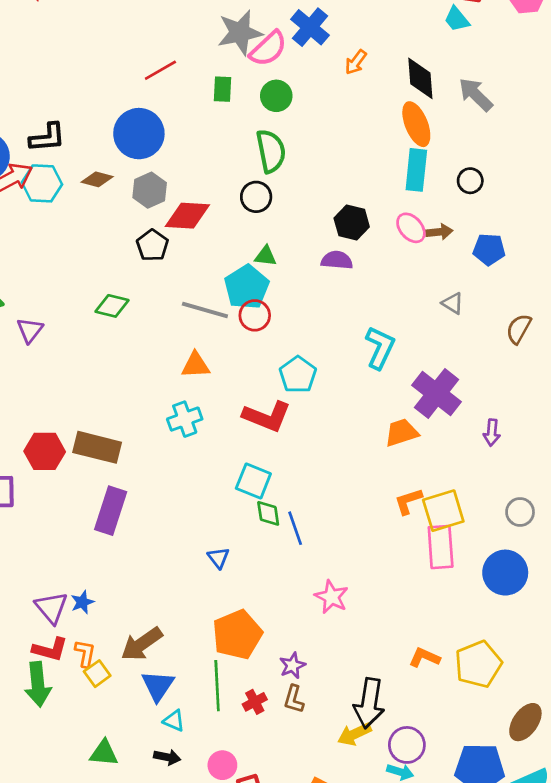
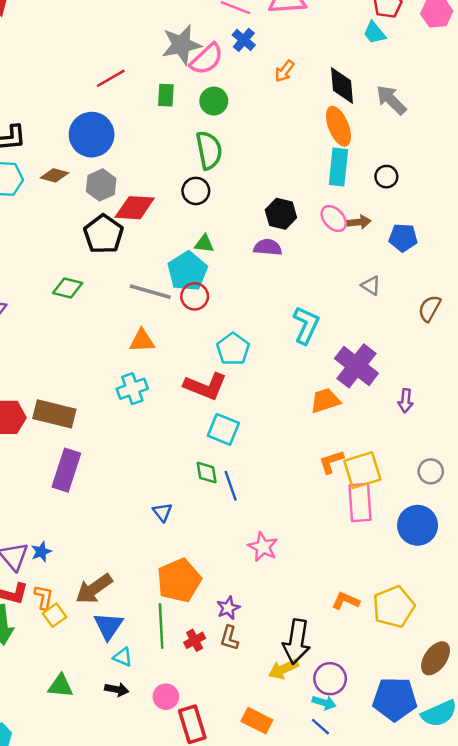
blue cross: (310, 27) -> (244, 40), size x0.7
black pentagon: (152, 245) -> (104, 234), size x1.4
cyan square: (253, 481) -> (223, 429), moved

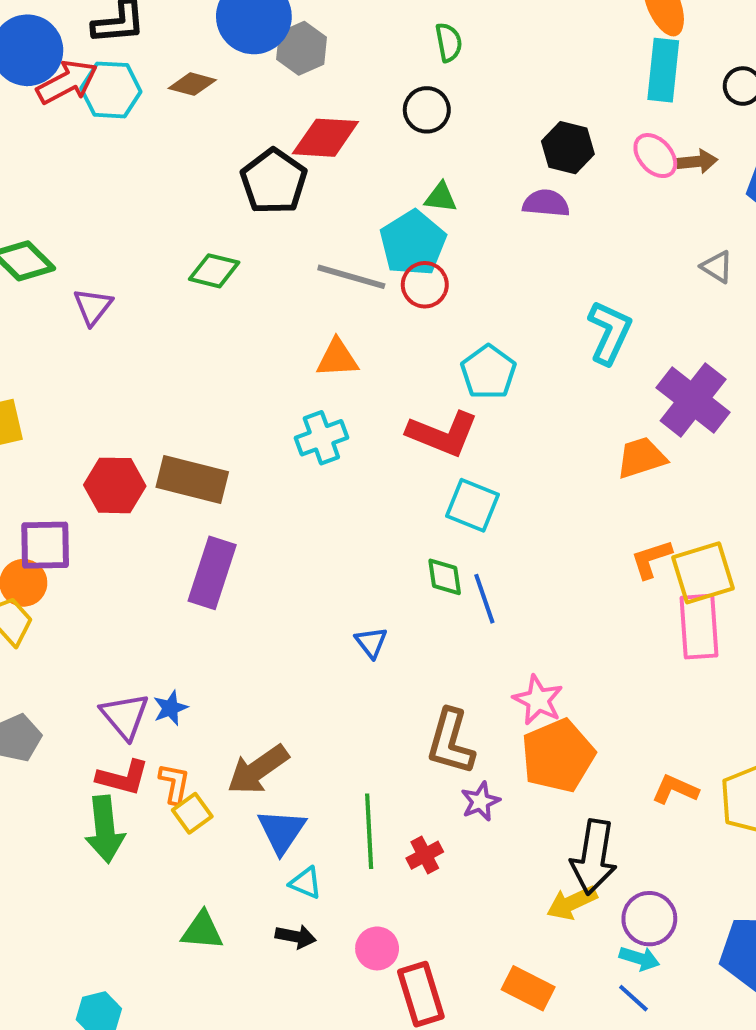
green semicircle: (209, 150) -> (449, 42), size x0.6
gray hexagon: (101, 185) -> (302, 48), moved
orange pentagon: (179, 580) -> (558, 756), moved
brown L-shape: (229, 638) -> (451, 742), moved, size x1.6

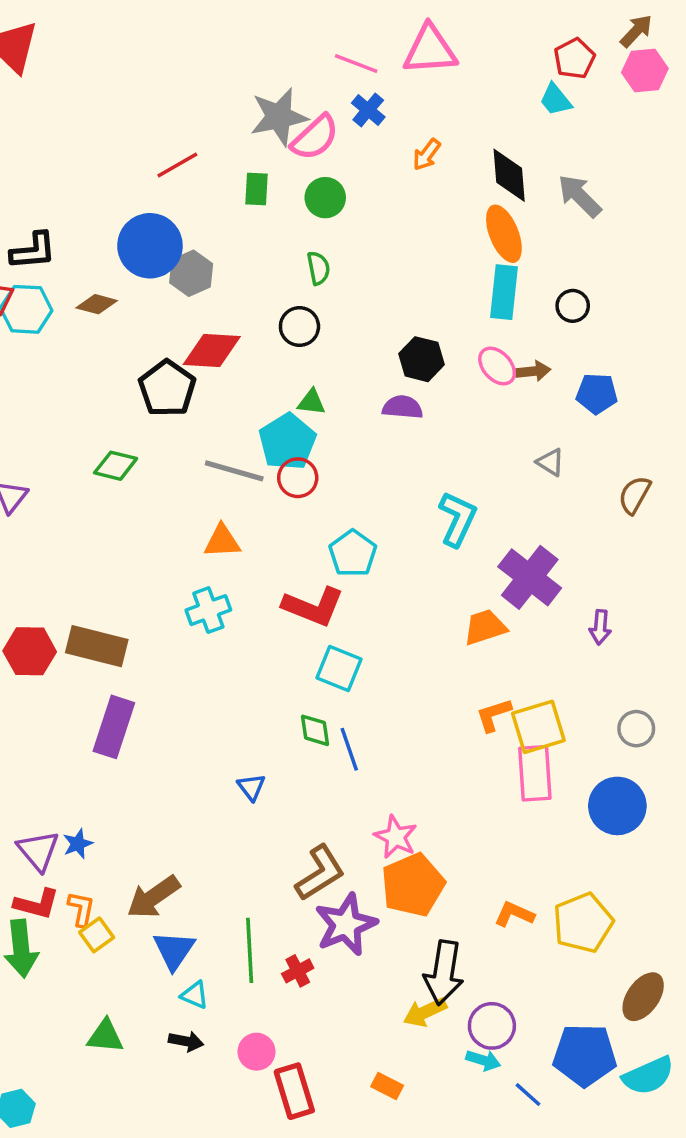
brown L-shape: (451, 742) -> (320, 873), turned -138
purple star: (480, 801) -> (346, 925), size x1.8
orange rectangle: (528, 988) -> (387, 1086), size x0.7
blue line: (633, 998) -> (528, 1095), moved

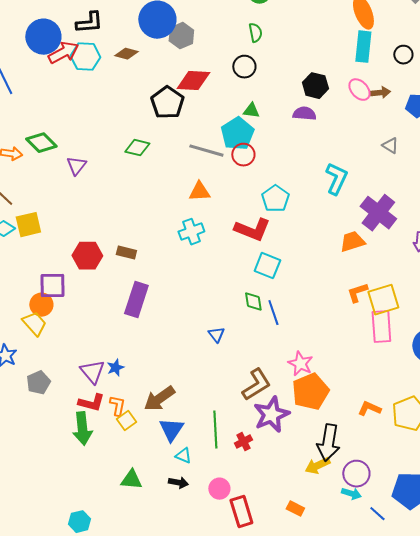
brown rectangle: (97, 646) -> (126, 253), size x0.6

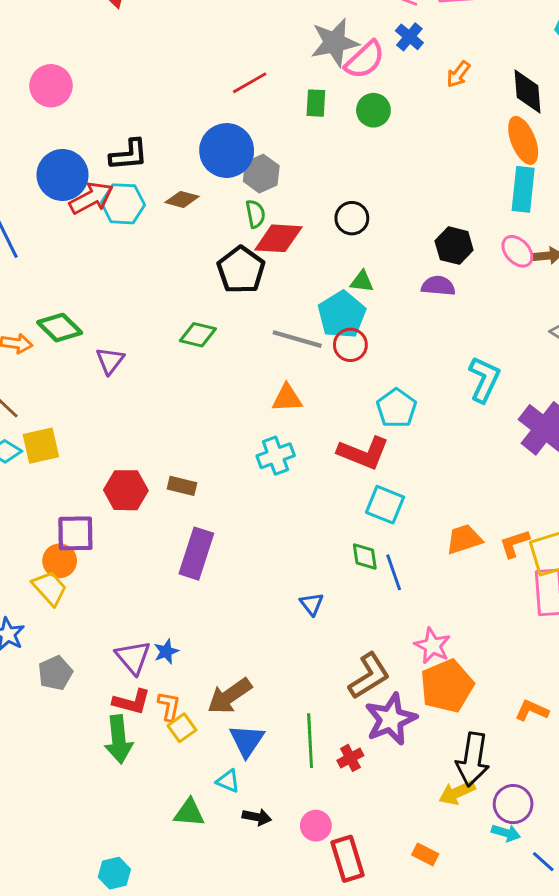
green semicircle: (255, 33) -> (255, 214), moved
orange trapezoid: (352, 242) -> (464, 539), moved
cyan triangle: (183, 456) -> (228, 781), moved

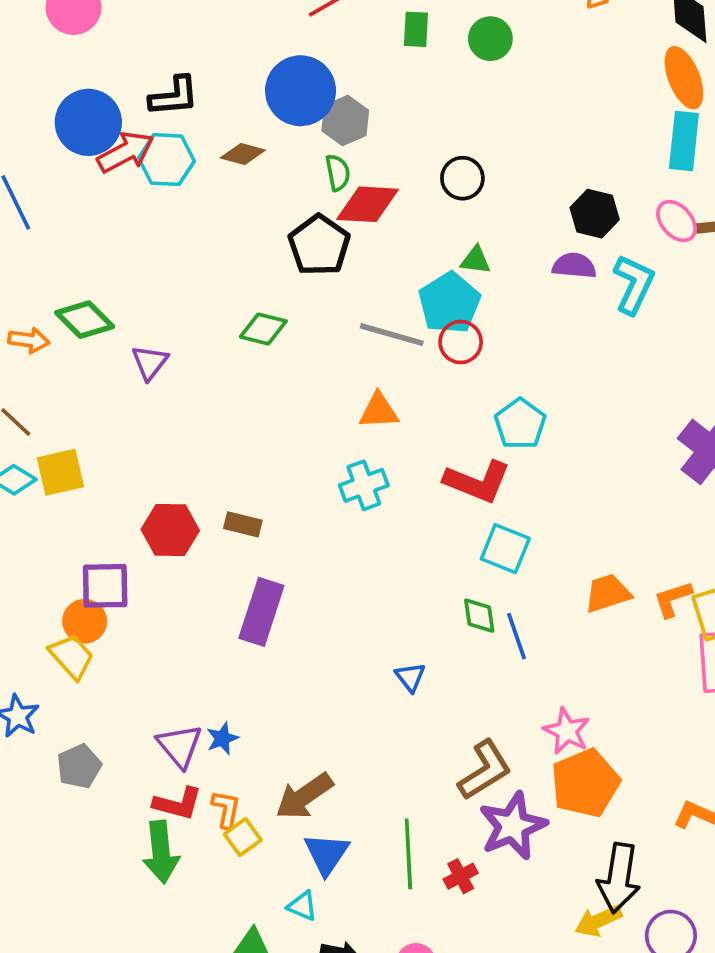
cyan L-shape: (484, 379) -> (634, 284), moved

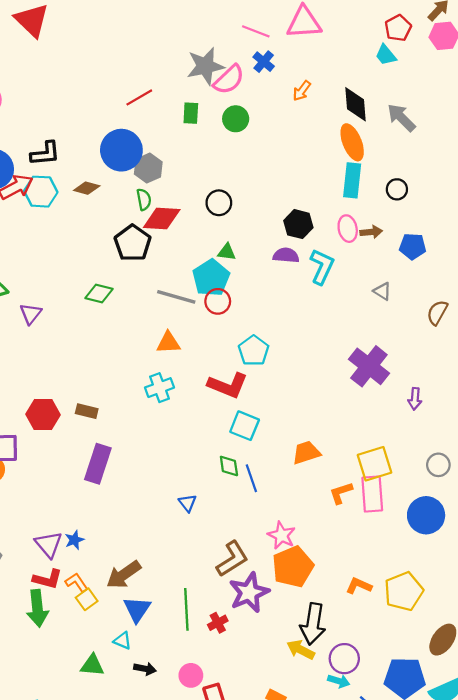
pink ellipse: (677, 221) -> (348, 229), turned 30
orange L-shape: (673, 599) -> (341, 493), moved
orange L-shape: (226, 809) -> (77, 582), turned -45
yellow arrow: (598, 921) -> (301, 650), turned 52

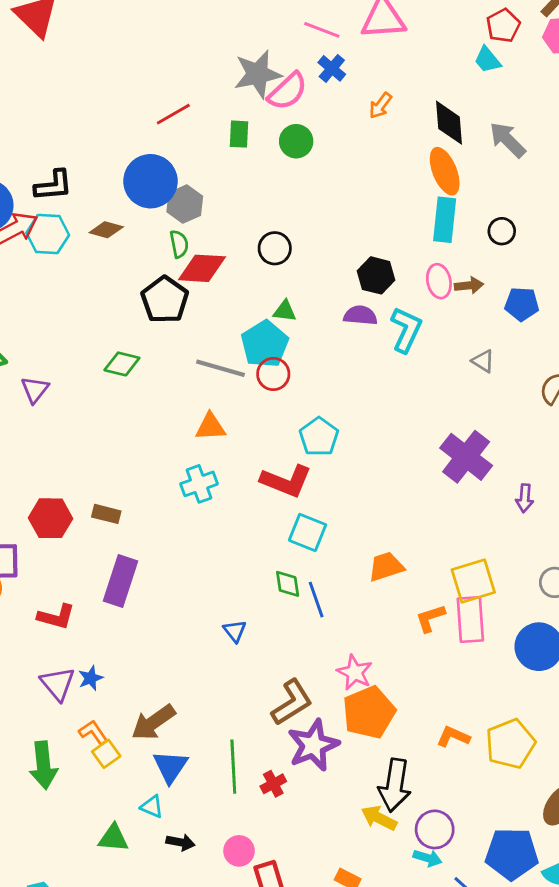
red L-shape: (47, 579) -> (56, 617), moved

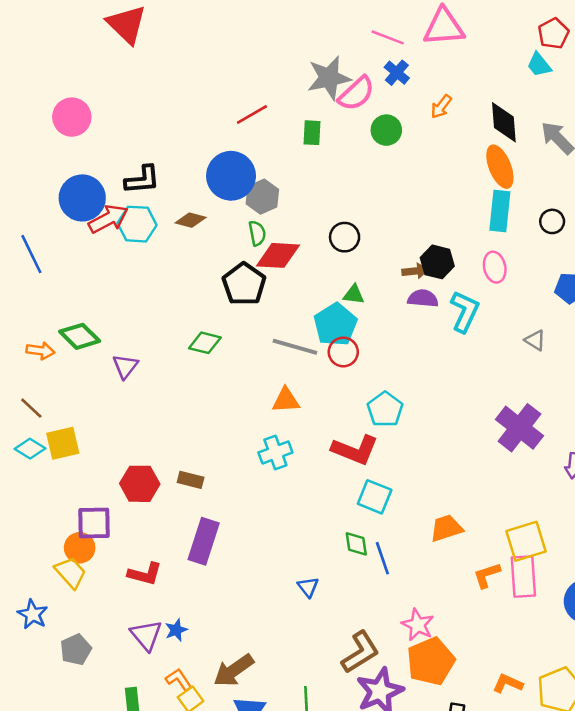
green circle: (296, 141) -> (386, 130), moved
brown arrow: (469, 285) -> (415, 271), moved

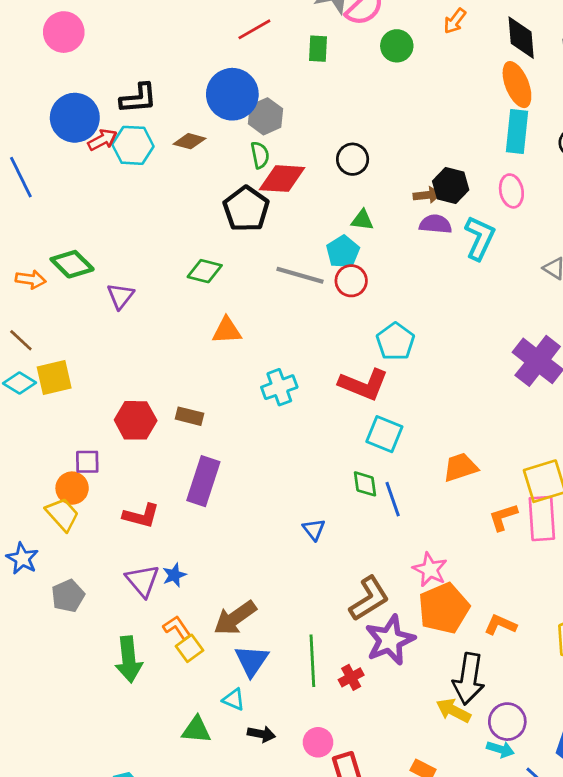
red arrow: (108, 219) -> (102, 140), size x0.7
cyan pentagon: (335, 325) -> (343, 252), size x0.7
orange triangle: (286, 400) -> (227, 331), moved
purple square: (94, 523) -> (87, 462), size x0.7
orange L-shape: (508, 683) -> (500, 625), moved

